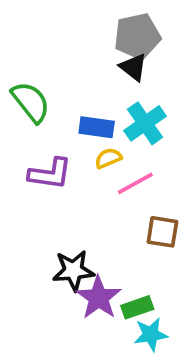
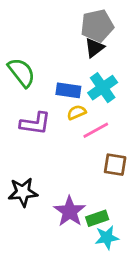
black triangle: (133, 67) -> (94, 48), turned 45
black star: (73, 271) -> (23, 192), moved

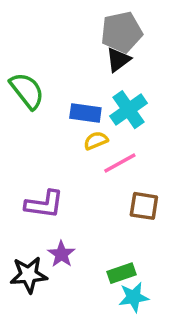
purple L-shape: (35, 123) -> (44, 204), moved
black star: (23, 192) -> (29, 275), moved
purple star: (70, 211) -> (61, 254), moved, size x0.7

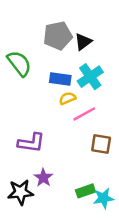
gray pentagon: (122, 32) -> (58, 36), moved
cyan star: (134, 297) -> (103, 198), moved

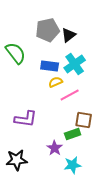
purple star: (43, 178) -> (55, 148), moved
green rectangle: (85, 191) -> (73, 134), moved
cyan star: (103, 198) -> (73, 165), moved

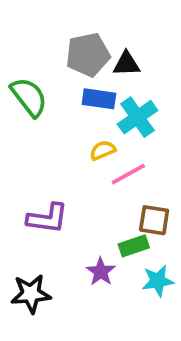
black triangle: (69, 35) -> (126, 64), turned 35
blue rectangle: (50, 66) -> (99, 99), moved
cyan star: (73, 165) -> (158, 281), moved

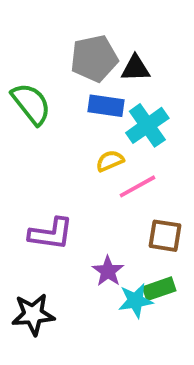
green rectangle: (134, 246) -> (159, 289), moved
purple star: (101, 272) -> (108, 271), moved
cyan star: (158, 281) -> (136, 301), moved

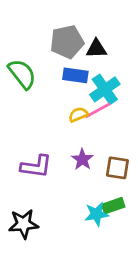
pink line: (137, 186) -> (98, 110), moved
purple star: (108, 271) -> (82, 159), moved

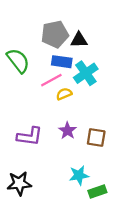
pink line: (98, 110) -> (51, 80), moved
green rectangle: (113, 206) -> (97, 191), moved

